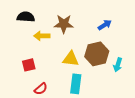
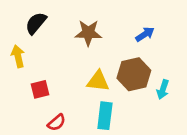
black semicircle: (26, 17) -> (36, 23), turned -54
yellow arrow: (42, 36) -> (18, 56), moved, turned 77

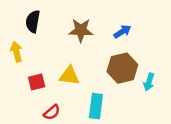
black semicircle: (36, 23) -> (33, 21), turned -30
blue arrow: (145, 34) -> (122, 32), moved
yellow triangle: (98, 81) -> (69, 76), moved

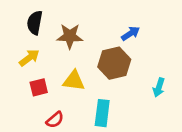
brown star: (81, 30) -> (70, 36), moved
yellow arrow: (16, 52) -> (29, 58), moved, turned 66
brown hexagon: (122, 68) -> (114, 63), moved

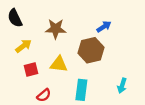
black semicircle: (35, 23) -> (15, 18), moved, turned -36
cyan arrow: (159, 87) -> (122, 86), moved

